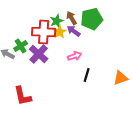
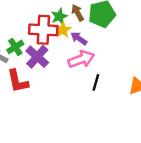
purple arrow: (74, 31) -> (79, 38), moved
pink arrow: (75, 56) -> (81, 59), size x1.5
red L-shape: (23, 96) -> (18, 81), moved

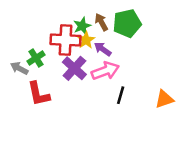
purple cross: (37, 57) -> (74, 68), moved

